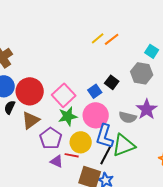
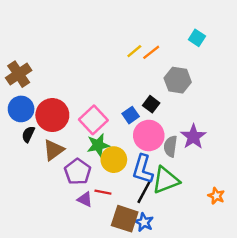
cyan square: (152, 51) -> (197, 38), moved
gray hexagon: (142, 73) -> (178, 80), moved
pink circle: (96, 115) -> (149, 135), moved
gray semicircle: (128, 117) -> (170, 146), turned 84
yellow circle: (81, 142) -> (114, 160), moved

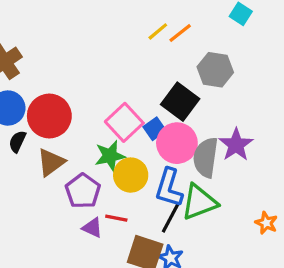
black square: (151, 104) -> (180, 102), size x1.6
blue square: (131, 115) -> (155, 129), moved
pink square: (93, 120) -> (124, 122), moved
gray semicircle: (170, 146) -> (206, 157), size x1.4

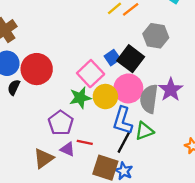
blue square: (155, 129) -> (112, 58), moved
brown triangle: (51, 162) -> (44, 158), moved
yellow circle: (131, 175) -> (105, 97), moved
green triangle: (199, 202) -> (144, 131), size x0.7

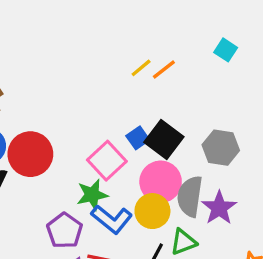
gray hexagon: (156, 36) -> (221, 148), moved
purple star: (171, 90) -> (219, 208), moved
yellow circle: (105, 97) -> (152, 211), moved
blue L-shape: (123, 121) -> (112, 219), moved, turned -68

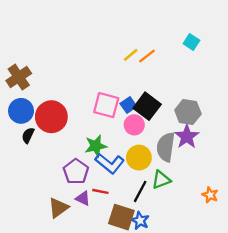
pink square: (107, 161) -> (106, 105), moved, turned -32
pink circle: (161, 182) -> (134, 125), moved, size x0.7
purple star: (219, 208) -> (187, 137), moved

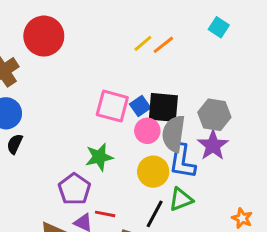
black square: (147, 106) -> (163, 107), turned -32
red circle: (51, 117) -> (44, 36), moved
gray semicircle: (166, 147) -> (174, 134), moved
blue L-shape: (110, 163) -> (182, 161), moved, turned 60

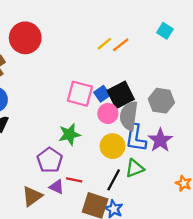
black square: (163, 107) -> (121, 95), turned -32
purple star: (213, 145) -> (160, 140), moved

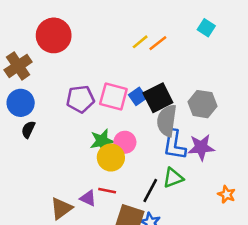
pink circle: (108, 113) -> (125, 142), moved
purple star: (160, 140) -> (201, 147), turned 30
yellow circle: (113, 146) -> (111, 158), moved
purple pentagon: (50, 160) -> (80, 99), moved, turned 30

